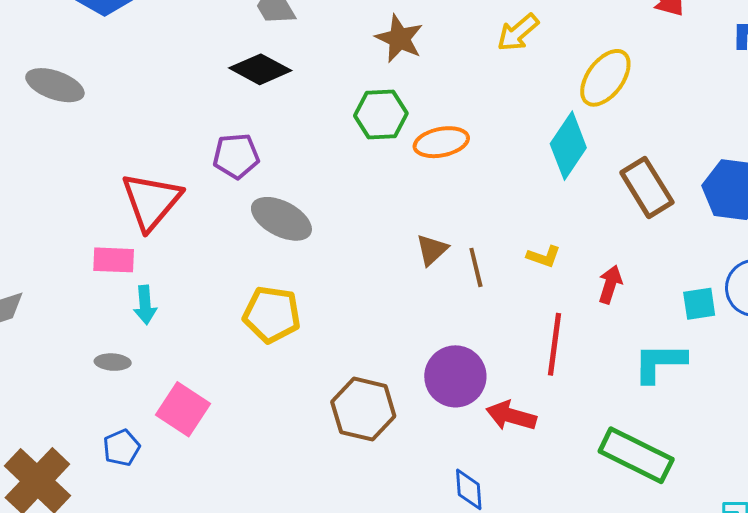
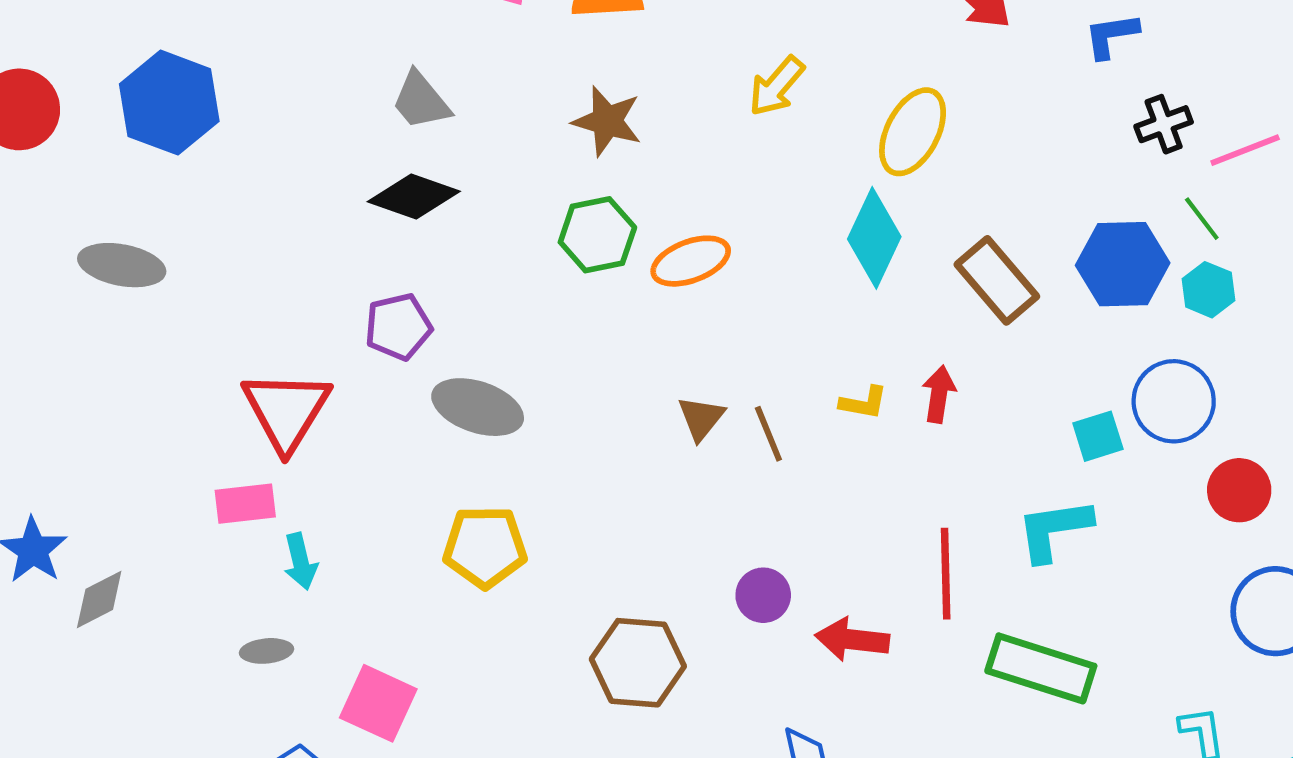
red arrow: (610, 284) -> (939, 394), moved
red line: (554, 344) -> (946, 574), moved
purple circle: (455, 376) -> (763, 595), size x0.6

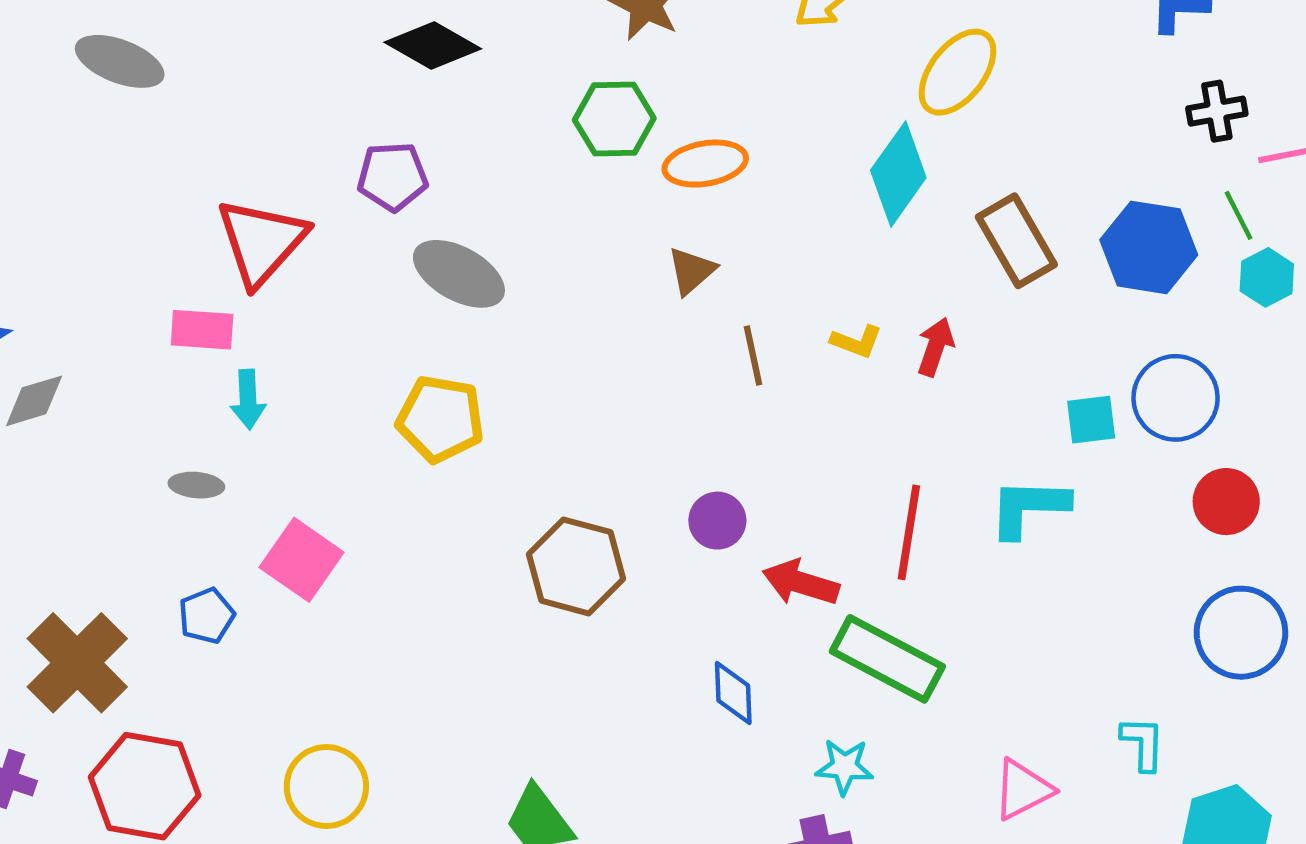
cyan hexagon: (1208, 290) -> (1267, 277), moved
brown triangle: (701, 418) -> (691, 271), moved
green rectangle: (1041, 668) -> (887, 659), moved

